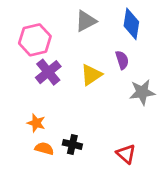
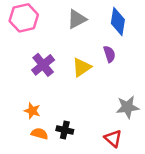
pink hexagon: (35, 40) -> (24, 18), moved
gray star: (142, 92) -> (127, 107), moved

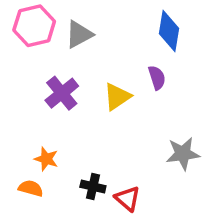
gray triangle: (77, 19) -> (79, 34), moved
orange semicircle: (39, 134) -> (31, 188), moved
red triangle: (113, 138) -> (128, 199), moved

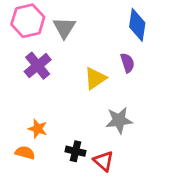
gray triangle: (79, 34) -> (64, 28), turned -30
purple cross: (62, 93) -> (38, 66), moved
gray star: (183, 154) -> (119, 120), moved

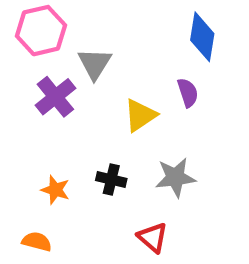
gray triangle: (64, 28) -> (95, 64), moved
black cross: (76, 151) -> (111, 180), moved
orange semicircle: (25, 153) -> (37, 242), moved

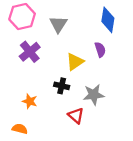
gray triangle: (95, 64) -> (58, 24), moved
black cross: (111, 180) -> (62, 86), moved
red triangle: (153, 237) -> (76, 116), moved

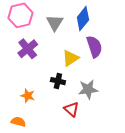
blue diamond: (108, 20) -> (83, 19), moved, turned 30
purple semicircle: (100, 50) -> (94, 47), size x1.5

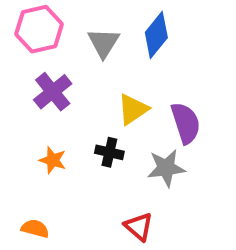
purple semicircle: (94, 47) -> (186, 123), moved
orange star: (28, 96) -> (53, 160), moved
red triangle: (71, 109) -> (139, 227), moved

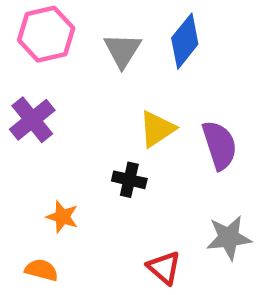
purple cross: (53, 92) -> (32, 120), moved
orange star: (53, 160) -> (62, 217), moved
gray star: (166, 168) -> (229, 238), moved

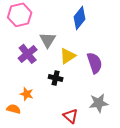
gray triangle: (122, 50) -> (48, 40), moved
purple cross: (32, 120) -> (28, 54), moved
orange semicircle: (41, 270) -> (14, 109), moved

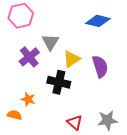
blue diamond: (80, 18) -> (98, 21), moved, turned 65
black cross: (56, 78) -> (59, 82), size x1.5
gray star: (99, 103) -> (107, 120), moved

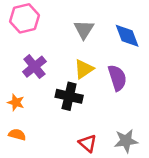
blue diamond: (98, 21) -> (127, 36), moved, turned 55
gray triangle: (50, 42) -> (84, 29), moved
orange star: (28, 99) -> (16, 102), moved

